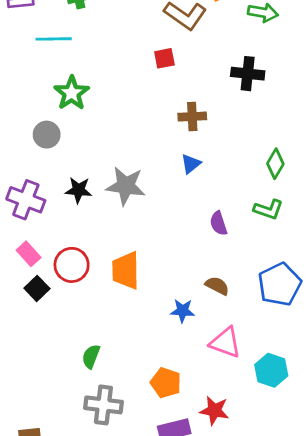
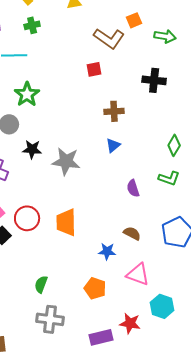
black star: (79, 190) -> (32, 149), moved
cyan hexagon: (271, 370) -> (162, 306), moved
orange pentagon: (166, 383) -> (95, 288), moved

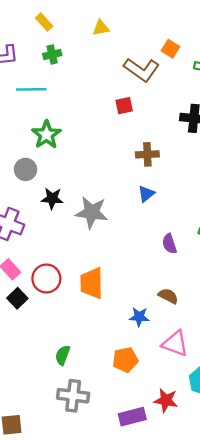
orange square: (134, 20) -> (171, 49), turned -35
orange pentagon: (95, 288) -> (125, 360), turned -30

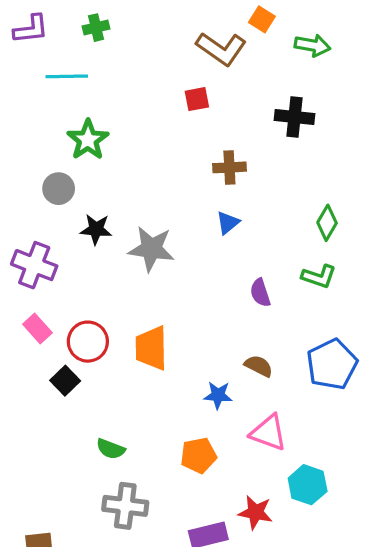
black square: (17, 298) -> (65, 381), moved
green semicircle: (63, 355) -> (111, 449), turned -90

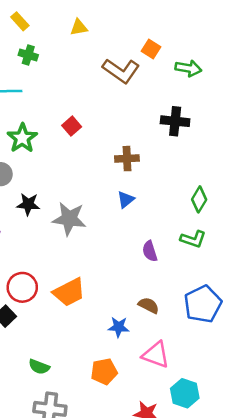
green cross: (96, 28) -> (28, 55), turned 30
red square: (197, 99) -> (72, 126), moved, turned -30
orange trapezoid: (151, 348) -> (69, 292), turned -116

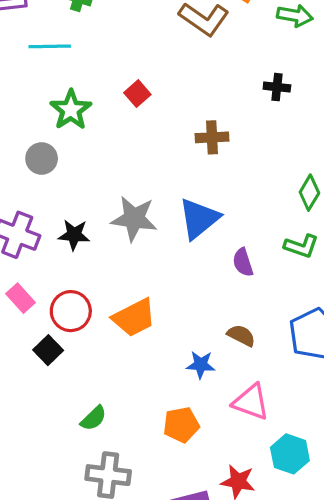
black cross: (175, 121) -> (277, 87), size x0.7
blue triangle: (126, 199) -> (199, 219), moved, size x1.8
black star: (28, 204) -> (74, 235), moved
green semicircle: (39, 367) -> (94, 418), turned -65

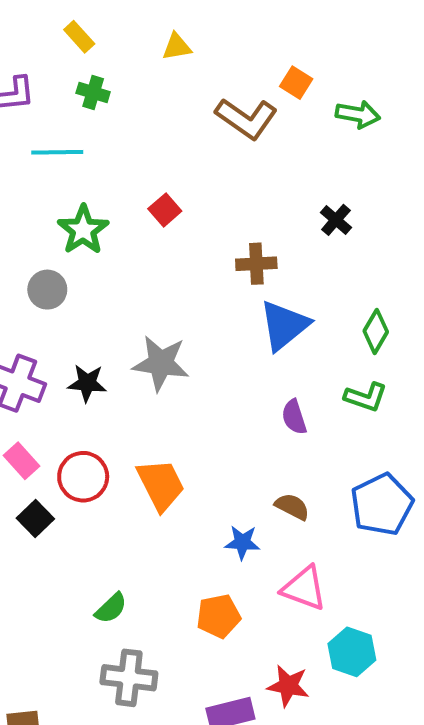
black cross: (277, 87) -> (336, 220), moved, turned 35
blue triangle: (199, 219) -> (284, 325), moved
orange trapezoid: (134, 318) -> (161, 485), turned -90
black square: (48, 350) -> (35, 519), moved

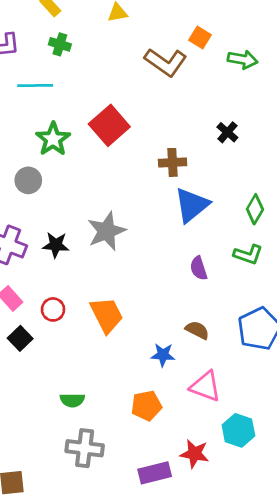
red square: (165, 210) -> (109, 125), size x1.8
gray star: (161, 363) -> (107, 231), turned -30
red circle: (83, 477) -> (53, 309), size x0.7
green semicircle: (111, 608) -> (72, 400), turned 45

